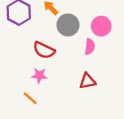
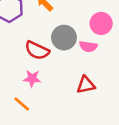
gray circle: (68, 25) -> (64, 38), moved
pink semicircle: (90, 47) -> (88, 46), turned 91

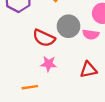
pink star: (32, 78) -> (49, 64), moved
orange line: (22, 104) -> (30, 87), turned -49

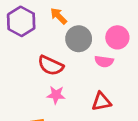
gray circle: (69, 26) -> (79, 39), moved

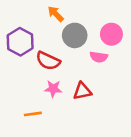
purple hexagon: (21, 21) -> (20, 42), moved
red triangle: (101, 102) -> (82, 91), moved

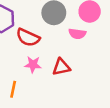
orange line: (33, 114) -> (13, 89), turned -70

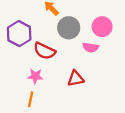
pink star: (33, 65) -> (35, 76), moved

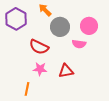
purple hexagon: (19, 34) -> (16, 19), moved
pink star: (35, 76) -> (40, 69), moved

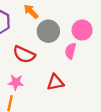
pink semicircle: (79, 44) -> (70, 51), turned 96
pink star: (40, 69) -> (16, 82), moved

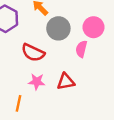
pink star: (16, 82) -> (37, 82), moved

